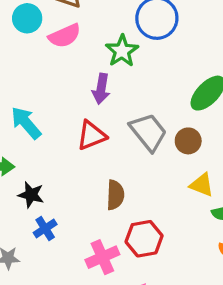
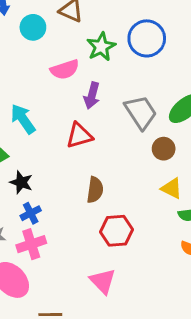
pink semicircle: (65, 36) -> (65, 69), moved
green star: (122, 51) -> (101, 47), moved
gray trapezoid: (148, 132) -> (141, 112), moved
pink cross: (102, 257) -> (31, 244), moved

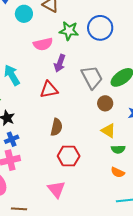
green star: (101, 47) -> (69, 31), turned 30

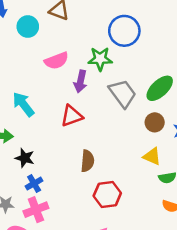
green star: (69, 31) -> (100, 59), moved
brown circle: (105, 103) -> (155, 122), moved

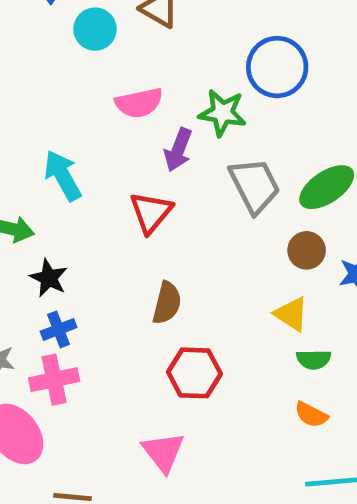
red triangle: (72, 116) -> (151, 212), turned -40

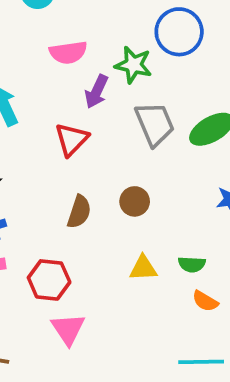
brown circle: (307, 250) -> (135, 201), moved
yellow triangle: (291, 314) -> (143, 268), moved, turned -40
red hexagon: (194, 373) -> (49, 280), moved
orange semicircle: (311, 415) -> (205, 301), moved

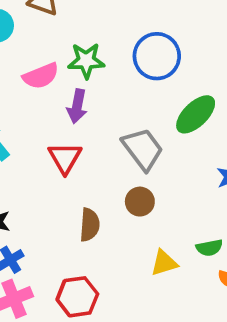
blue circle: (179, 32) -> (157, 56), moved
green star: (133, 65) -> (86, 61), moved
gray trapezoid: (155, 124) -> (143, 149), moved

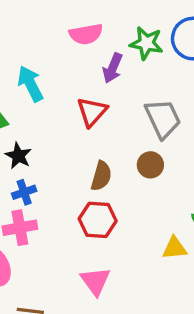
green star: (86, 61) -> (146, 43), moved
yellow triangle: (164, 263) -> (175, 248), moved
red hexagon: (77, 297) -> (98, 220), moved

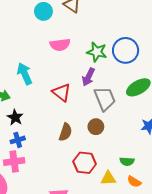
purple arrow: (113, 68) -> (88, 77), moved
red triangle: (92, 112) -> (62, 92), turned -36
red hexagon: (98, 220) -> (85, 163), moved

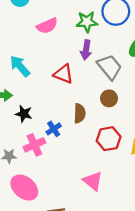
blue cross: (18, 140) -> (54, 129), moved
pink cross: (14, 162) -> (34, 145), moved

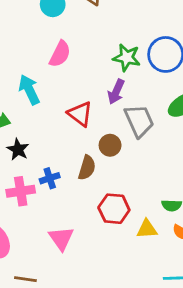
pink semicircle: (47, 26) -> (60, 54), moved, turned -55
brown circle: (109, 98) -> (110, 145), moved
pink triangle: (93, 181) -> (61, 238), moved

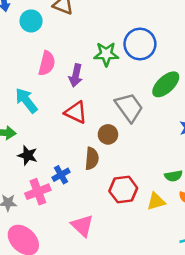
purple arrow: (116, 92) -> (76, 75), moved

